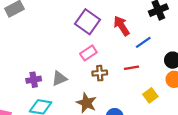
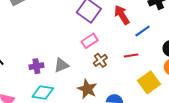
brown cross: (100, 73) -> (100, 60), turned -32
yellow square: (150, 95) -> (149, 82), size x1.5

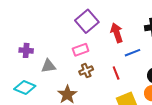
red line: (131, 55) -> (116, 73), turned 64
purple cross: (36, 66) -> (26, 50), moved

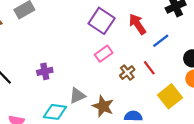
gray triangle: (48, 66) -> (77, 96), moved
brown cross: (86, 71) -> (127, 73), moved

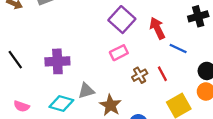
blue line: (161, 41) -> (178, 49), turned 54
purple cross: (45, 71) -> (57, 61), size x1.5

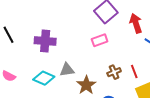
red line: (162, 74) -> (134, 71), moved
brown cross: (140, 75) -> (114, 72), moved

